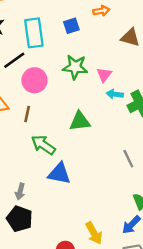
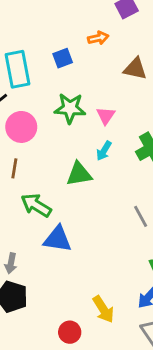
cyan arrow: (115, 94) -> (104, 151), moved, turned -63

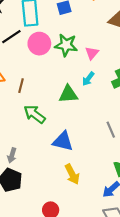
pink circle: (21, 127) -> (39, 44), moved
blue triangle: (57, 239) -> (63, 141), moved
yellow arrow: (103, 309) -> (72, 174), moved

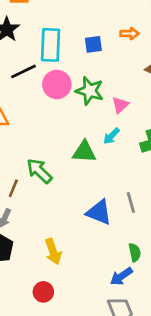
brown line: (21, 86) -> (13, 188), moved
blue triangle: (63, 141) -> (99, 212), moved
yellow arrow: (72, 174) -> (53, 251), moved

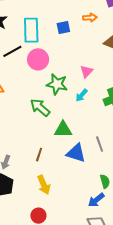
green star: (90, 91) -> (57, 84), moved
green triangle: (84, 152) -> (63, 130), moved
green arrow: (39, 171) -> (40, 108), moved
brown line: (13, 188) -> (39, 155), moved

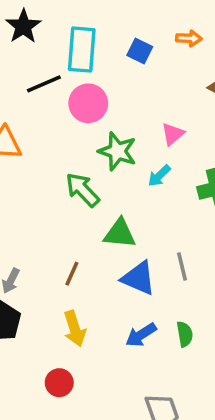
blue square: (63, 27) -> (140, 51), turned 32
blue arrow: (96, 200) -> (141, 335), moved

